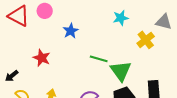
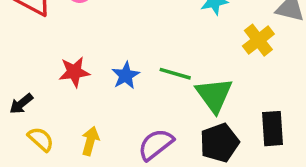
blue star: (71, 31) -> (126, 75), moved
red star: (42, 58) -> (74, 72), turned -30

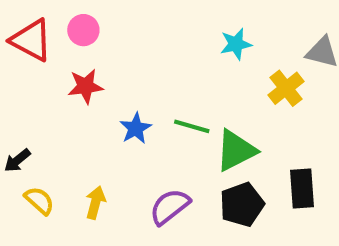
red star: (74, 72) -> (85, 86), moved
green triangle: (214, 95) -> (236, 150), turned 39

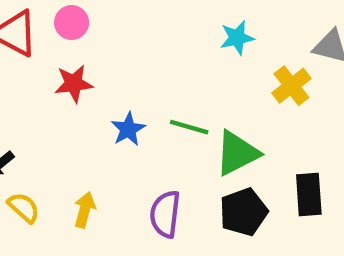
purple semicircle: (170, 207) -> (165, 214), turned -45

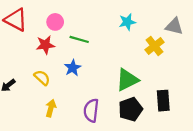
pink circle: (72, 23) -> (55, 22), moved
green line: (189, 127) -> (79, 39), moved
yellow semicircle: (24, 208) -> (42, 78), moved

